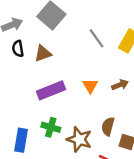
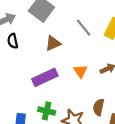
brown triangle: (43, 53) -> (53, 43), moved

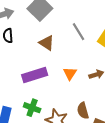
brown triangle: (53, 43) -> (47, 43), turned 49
brown semicircle: (99, 107) -> (83, 111), turned -35

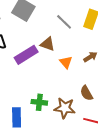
brown triangle: (47, 43) -> (48, 44), moved
purple rectangle: (35, 75) -> (26, 55), moved

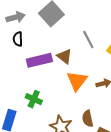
orange triangle: (66, 62) -> (77, 81), size x1.5
green cross: (39, 102) -> (34, 99), moved

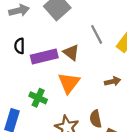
black semicircle: (18, 39) -> (20, 46), moved
orange triangle: (77, 81) -> (69, 83), moved

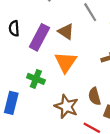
purple rectangle: (44, 56) -> (39, 37), turned -45

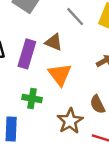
brown star: (66, 106) -> (70, 121), turned 30

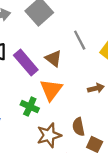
purple rectangle: (27, 54) -> (26, 63), turned -72
green cross: (32, 99) -> (30, 107), moved

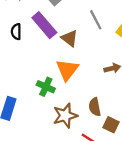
purple rectangle: (26, 63) -> (44, 25), moved

